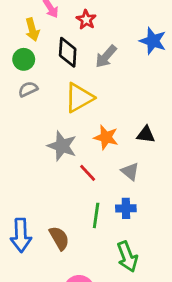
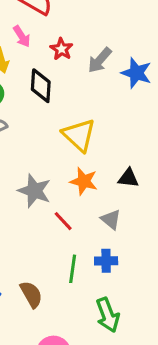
gray arrow: (106, 57) -> (100, 60), moved
yellow triangle: (79, 98) -> (79, 135), moved, turned -48

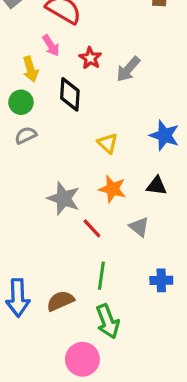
blue star: (136, 73) -> (164, 135), moved
yellow triangle: (79, 135) -> (108, 143), size x0.6
blue cross: (106, 261) -> (161, 280), moved
brown semicircle: (31, 294) -> (60, 301), turned -84
green arrow: (108, 315) -> (108, 321), moved

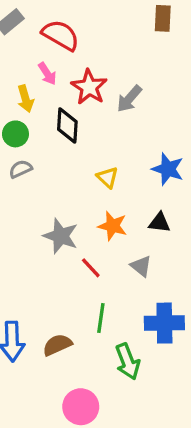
red star: (90, 58) -> (89, 87), size x1.5
blue cross: (161, 280) -> (164, 323), size x1.6
green arrow: (108, 321) -> (128, 362), moved

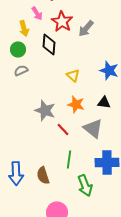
gray triangle: (141, 266) -> (93, 128), size x1.5
brown semicircle: (57, 345) -> (43, 176), turned -84

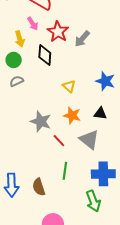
green arrow: (85, 186) -> (93, 201), moved

